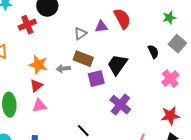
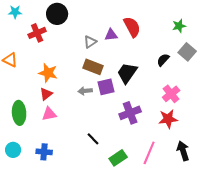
black semicircle: (153, 52) -> (163, 60), turned -112
gray arrow: (63, 69) -> (85, 91), moved
pink cross: (170, 79) -> (171, 94), moved
purple cross: (120, 105) -> (130, 113), turned 30
red star: (170, 116) -> (168, 119), moved

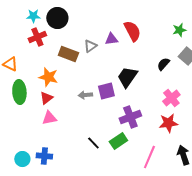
cyan star: (15, 12) -> (33, 16), moved
brown rectangle: (93, 67) -> (68, 54), moved
green ellipse: (19, 113) -> (19, 92), moved
cyan circle: (13, 150) -> (22, 159), moved
green rectangle: (118, 158) -> (118, 141), moved

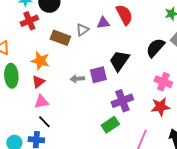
black semicircle: (163, 64) -> (155, 48), size x1.5
pink cross: (171, 98) -> (163, 82), turned -30
black line: (93, 143) -> (44, 122), moved

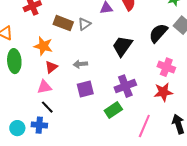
gray triangle: (82, 30) -> (84, 24), moved
purple square: (98, 75) -> (85, 89), moved
red triangle: (38, 82) -> (51, 67), moved

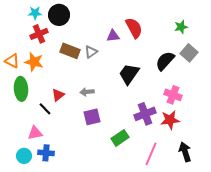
orange star: (43, 46) -> (34, 62), moved
purple cross: (125, 86) -> (145, 114), moved
pink triangle: (44, 87) -> (35, 133), moved
black line: (47, 107) -> (45, 109), moved

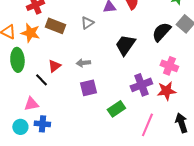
brown rectangle: (70, 51) -> (55, 26), moved

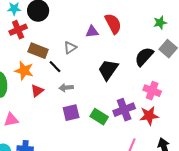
orange star: (30, 33) -> (24, 71), moved
black line: (41, 80) -> (55, 67), moved
pink triangle: (31, 104) -> (11, 120), moved
green rectangle: (116, 109) -> (99, 117), moved, turned 66

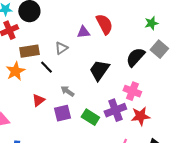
brown rectangle: (38, 51) -> (29, 51), turned -30
orange star: (24, 71) -> (15, 71), turned 30
gray arrow: (66, 88) -> (67, 91), moved, turned 40
red triangle: (37, 91) -> (38, 100), moved
pink cross: (152, 91) -> (132, 91), moved

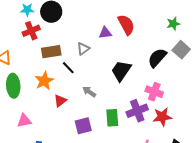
orange star: (15, 71) -> (44, 81), moved
purple square: (62, 113) -> (83, 126), moved
green rectangle: (90, 117) -> (112, 118), turned 54

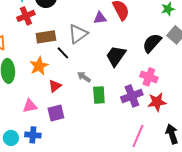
gray triangle: (83, 49) -> (78, 34), size x1.5
green rectangle: (112, 118) -> (99, 95), moved
pink triangle: (24, 121) -> (30, 106), moved
purple square: (83, 126) -> (56, 113), moved

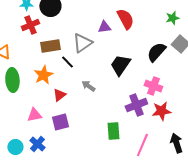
green rectangle: (99, 95) -> (113, 131), moved
blue cross: (33, 135) -> (37, 144), turned 35

